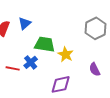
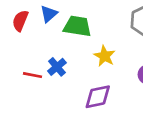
green trapezoid: (45, 44) -> (77, 26), moved

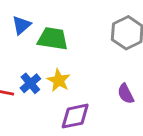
yellow star: (105, 56) -> (59, 80), moved

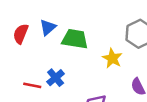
yellow star: (59, 80) -> (112, 58), moved

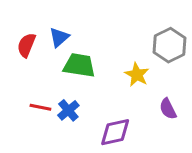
green trapezoid: (75, 39) -> (79, 65), moved
blue cross: (56, 78) -> (68, 110), moved

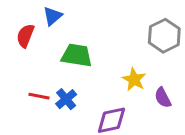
blue triangle: (59, 37) -> (53, 16), moved
yellow star: (137, 75) -> (134, 79), moved

